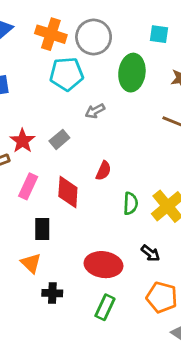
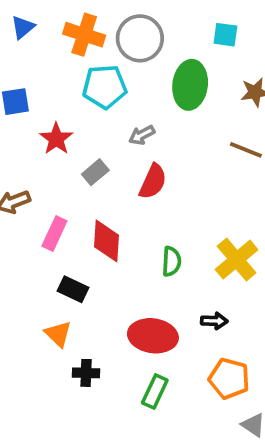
red star: (22, 141) -> (56, 139), moved
red semicircle: (104, 171) -> (153, 181), moved, size x1.4
green semicircle: (131, 203) -> (172, 261), moved
black rectangle: (42, 229) -> (73, 289), turned -65
black arrow: (150, 253) -> (214, 321), turned -36

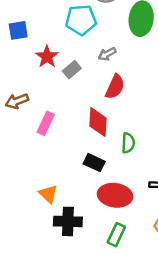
gray rectangle: (95, 172) -> (72, 70), moved
red diamond: (106, 241) -> (98, 122), moved
black rectangle: (73, 289) -> (94, 163), moved
black cross: (86, 373) -> (68, 221), size x1.5

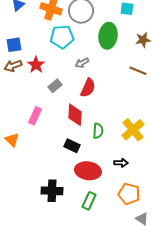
gray rectangle: (72, 70) -> (55, 86), moved
brown arrow: (17, 101) -> (13, 66), moved
orange triangle: (48, 194) -> (12, 140), moved

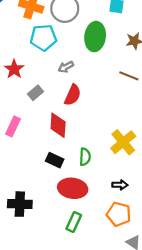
green semicircle: (98, 131) -> (85, 157), moved
black arrow: (121, 163) -> (120, 185), moved
black cross: (52, 191) -> (20, 204), moved

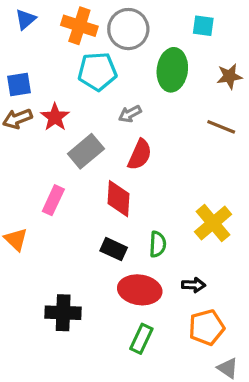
gray rectangle: (36, 93) -> (86, 151), size x1.5
black arrow: (120, 185) -> (194, 285), moved
orange pentagon: (119, 214) -> (207, 327), turned -30

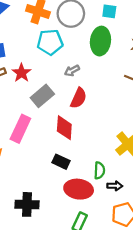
cyan square: (203, 26) -> (109, 11), moved
pink rectangle: (53, 200) -> (20, 129), size x1.4
green semicircle: (158, 244) -> (99, 170), moved

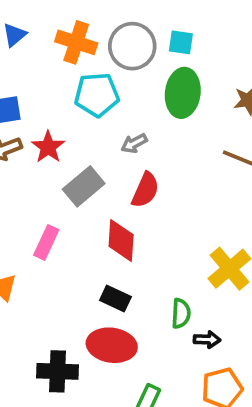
cyan square: (109, 11) -> (181, 42), moved
pink rectangle: (20, 129) -> (46, 242), size x0.7
red ellipse: (79, 189) -> (112, 345), moved

